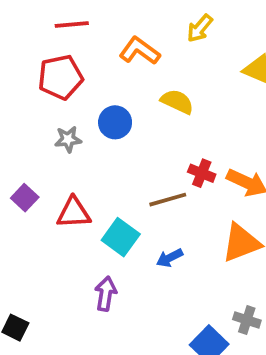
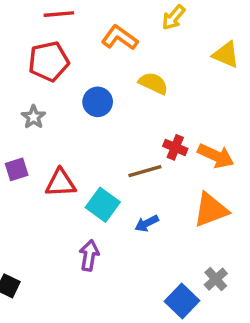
gray star: (68, 139) -> (33, 117), moved, turned -30
purple square: (25, 198) -> (17, 169), turned 30
gray cross: (247, 320) -> (216, 279), turned 30

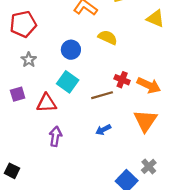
red pentagon: (49, 61) -> (23, 24), moved
cyan square: (103, 205) -> (68, 82), moved
orange triangle: (211, 210) -> (145, 121), turned -35
purple arrow: (89, 255) -> (55, 136), moved

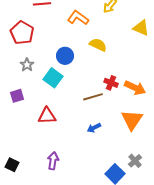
red pentagon: (23, 24) -> (22, 33), turned -30
cyan square: (68, 82) -> (53, 78), moved
red triangle: (46, 103) -> (47, 116), moved
purple arrow: (55, 136) -> (53, 161), moved

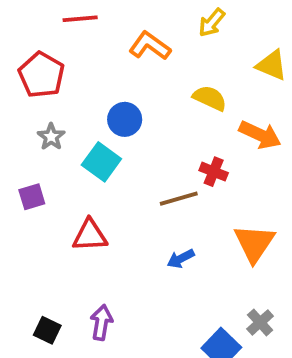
yellow semicircle: (98, 45) -> (210, 98), moved
orange arrow: (135, 88) -> (260, 135), moved
black square: (12, 165) -> (47, 330), moved

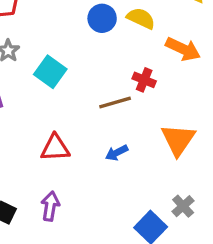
blue circle: (125, 119) -> (102, 18), moved
red triangle: (90, 235) -> (55, 148), moved

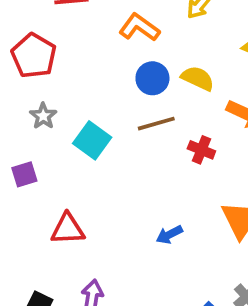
brown line: (115, 103) -> (156, 124), moved
red triangle: (55, 148) -> (68, 229), moved

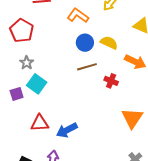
cyan square: (92, 140) -> (37, 84), moved
blue arrow: (169, 235) -> (67, 130), moved, size x1.5

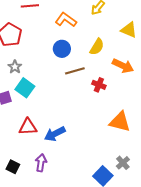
blue circle: (85, 43) -> (62, 49), moved
yellow semicircle: (109, 43) -> (97, 47), turned 96
orange triangle: (132, 118) -> (120, 122), turned -50

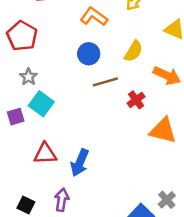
red cross: (99, 85) -> (136, 100), turned 32
orange triangle: (120, 122) -> (163, 131), moved
blue arrow: (55, 134) -> (80, 163), turned -40

